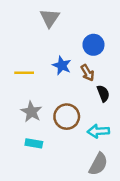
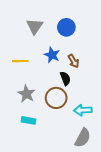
gray triangle: (50, 18) -> (35, 26), moved
blue circle: (93, 45) -> (66, 27), moved
black semicircle: (103, 93) -> (65, 78), moved

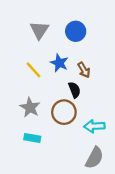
yellow line: (20, 61) -> (33, 70), moved, turned 49

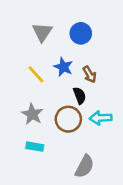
cyan arrow: (94, 126) -> (101, 118), moved
gray semicircle: (94, 158) -> (85, 166), moved

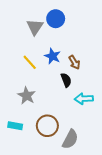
blue circle: (81, 33) -> (56, 19), moved
brown circle: (68, 119) -> (47, 126), moved
cyan rectangle: (35, 147) -> (15, 126), moved

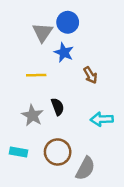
blue star: (53, 56) -> (64, 52), moved
yellow line: (30, 62) -> (36, 75), turned -49
black semicircle: (66, 80) -> (58, 107), moved

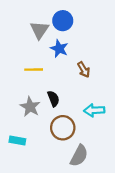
brown circle: (58, 152) -> (63, 128), moved

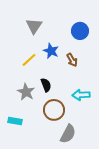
blue circle: (63, 21) -> (80, 31), moved
blue star: (59, 49) -> (51, 51), moved
yellow line: (34, 70) -> (29, 60), turned -42

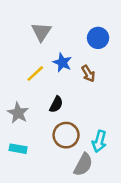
black semicircle: (46, 85) -> (56, 104), turned 48
gray star: (26, 92) -> (18, 113), moved
cyan arrow: (81, 95) -> (99, 141), moved, turned -72

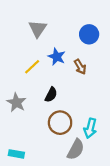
cyan rectangle: (18, 149) -> (16, 154), moved

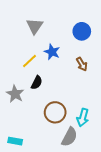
brown arrow: (80, 67) -> (82, 64), moved
black semicircle: (51, 95) -> (37, 83), moved

